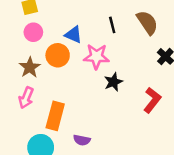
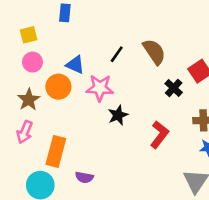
black line: (112, 25) -> (117, 54), turned 49

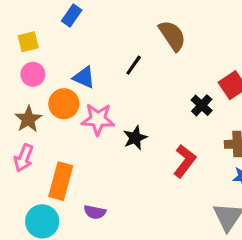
blue rectangle: (65, 13) -> (72, 15), turned 30
brown semicircle: (154, 52) -> (172, 36), moved
pink star: (100, 88) -> (98, 119), moved

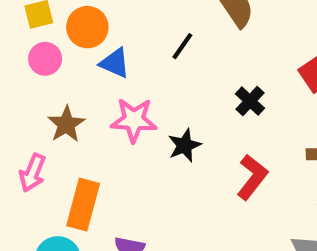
orange circle: (64, 104) -> (87, 27), moved
black cross: (202, 105) -> (250, 101), moved
brown star: (28, 119) -> (66, 124), moved

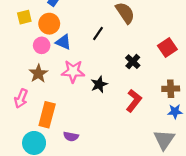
pink circle: (45, 59) -> (42, 45), moved

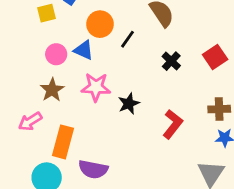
yellow square: (24, 17) -> (47, 13), moved
orange circle: (49, 24) -> (100, 24), moved
black cross: (133, 62) -> (171, 61), moved
pink arrow: (21, 98) -> (30, 121), turned 36
purple semicircle: (71, 136) -> (93, 169), size x1.5

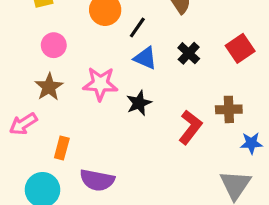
blue triangle: (84, 50) -> (145, 58), moved
brown cross: (219, 109) -> (229, 109), moved
orange rectangle: (63, 142) -> (62, 148), size x0.6

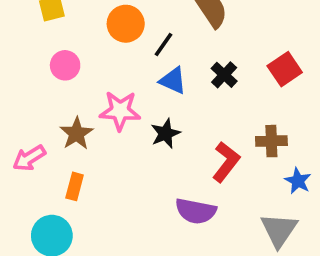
brown star: (49, 87) -> (76, 133), moved
blue star: (251, 143) -> (298, 181), turned 30
purple semicircle: (97, 180) -> (196, 211), moved

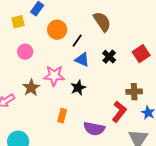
red L-shape: (226, 162) -> (119, 112), moved
orange rectangle: (75, 186) -> (62, 116), moved

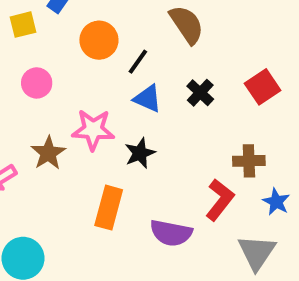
orange rectangle: (62, 116) -> (109, 208), size x1.5

